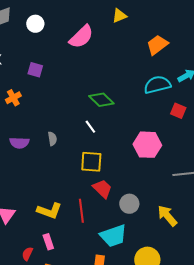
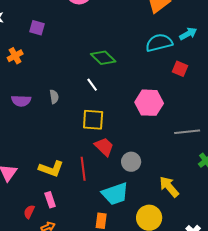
yellow arrow: (167, 216) -> (169, 187), moved

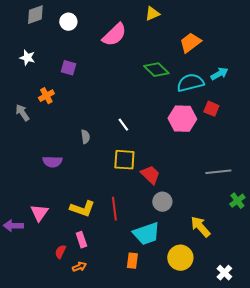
green diamond: (103, 58) -> (156, 70), moved
purple semicircle: (21, 101) -> (52, 162), moved
pink hexagon: (149, 103) -> (182, 119), moved
red trapezoid: (104, 147) -> (150, 175), moved

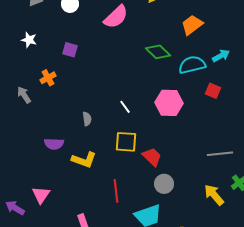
pink hexagon: (182, 119) -> (169, 103), moved
yellow L-shape: (82, 209) -> (84, 160), moved
purple arrow: (13, 226) -> (15, 208), turned 30
yellow arrow: (200, 227) -> (214, 195), moved

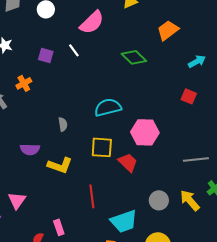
cyan semicircle: (192, 65) -> (108, 107), moved
pink hexagon: (169, 103) -> (145, 132), moved
white line: (125, 107) -> (74, 50), moved
gray circle: (164, 184) -> (159, 200), moved

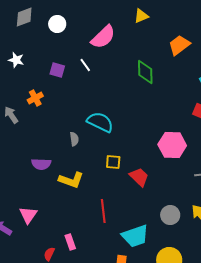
green diamond: (134, 57) -> (145, 72), turned 45
cyan semicircle: (108, 107) -> (100, 122), moved, turned 40
pink hexagon: (145, 132) -> (172, 145), moved
yellow square: (102, 147) -> (113, 162), size x0.7

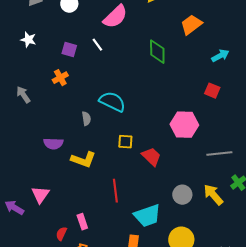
orange cross: (35, 98) -> (60, 78), moved

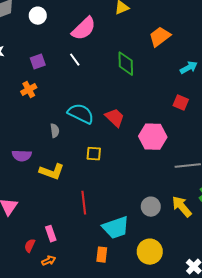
white line: (97, 45) -> (75, 60), moved
purple square: (69, 50) -> (38, 62), turned -35
red trapezoid: (151, 157) -> (115, 118), moved

